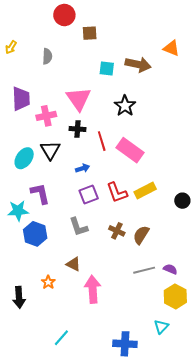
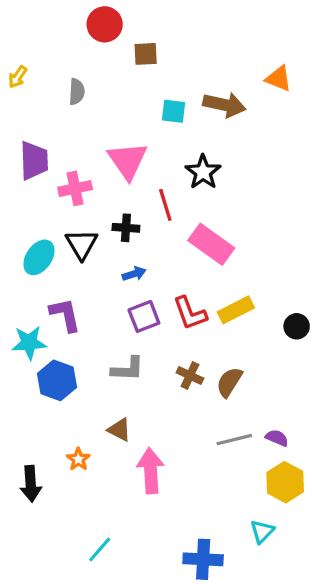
black cross: (78, 129) -> (126, 228), moved
red line: (102, 141) -> (165, 205), moved
gray L-shape: (79, 227) -> (128, 369), turned -70

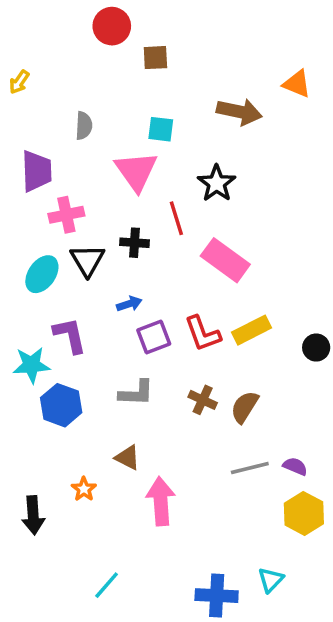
gray semicircle: (77, 92) -> (84, 126), moved
cyan square: (174, 111) -> (161, 129), moved
pink cross: (75, 188) -> (66, 215), moved
blue arrow: (134, 274) -> (129, 304), moved
cyan triangle: (262, 531) -> (271, 580), moved

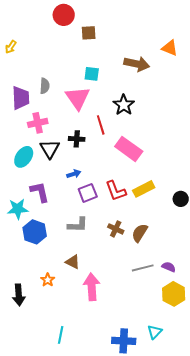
gray semicircle: (84, 126) -> (45, 86), moved
cyan line: (107, 585) -> (61, 335), turned -30

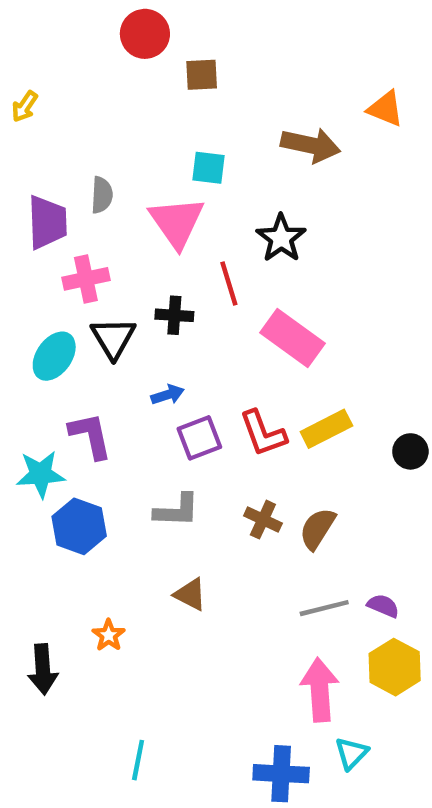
brown triangle: (73, 262) -> (190, 594), moved
pink arrow: (92, 287) -> (320, 690), moved

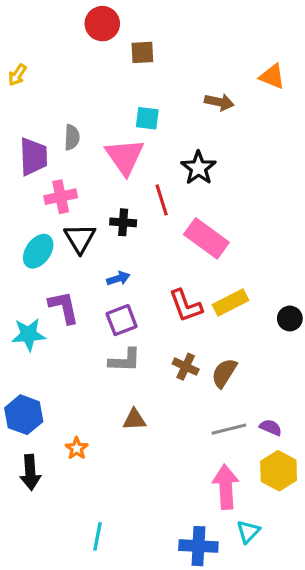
brown arrow: (311, 145) -> (219, 102), size x0.7
purple square: (199, 438) -> (122, 320), moved
blue hexagon: (79, 526) -> (24, 415), moved
brown triangle: (190, 594) -> (134, 419), turned -30

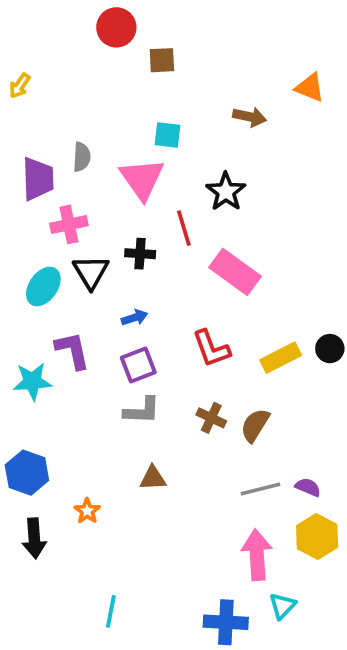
yellow rectangle: (231, 302) -> (281, 358), moved
black circle: (290, 318) -> (330, 349), moved

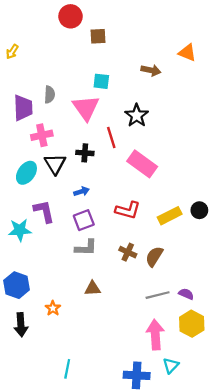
red L-shape: (211, 349) -> (128, 210), turned -55

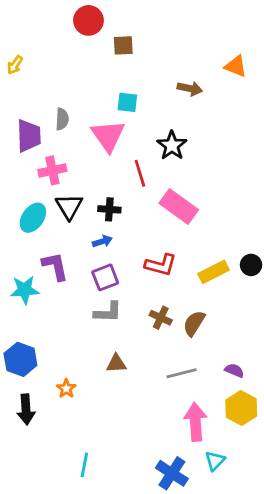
black cross: (85, 153) -> (109, 209), moved
gray line: (158, 295) -> (182, 373), moved
blue cross: (137, 375) -> (172, 473), turned 30

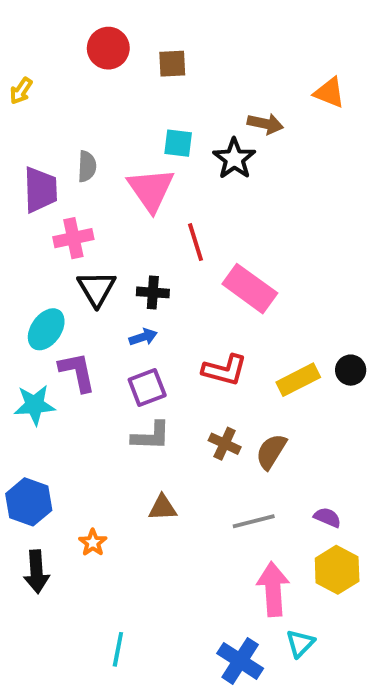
red circle: (88, 20) -> (108, 48), moved
black star: (172, 145) -> (234, 159), moved
cyan ellipse: (33, 218) -> (46, 329), moved

